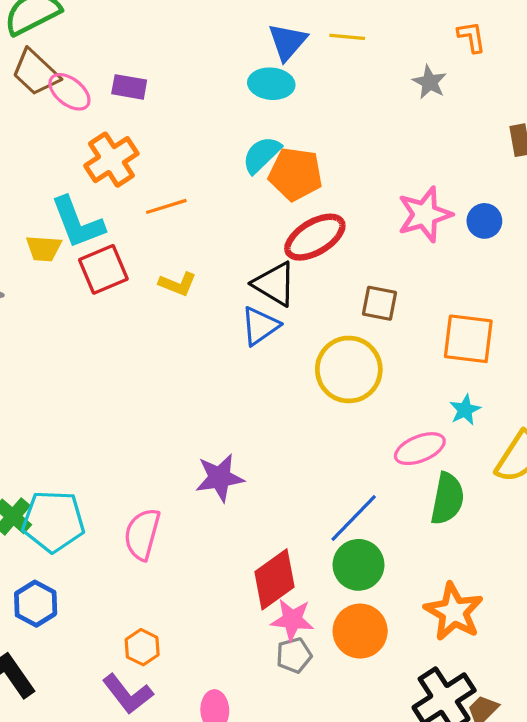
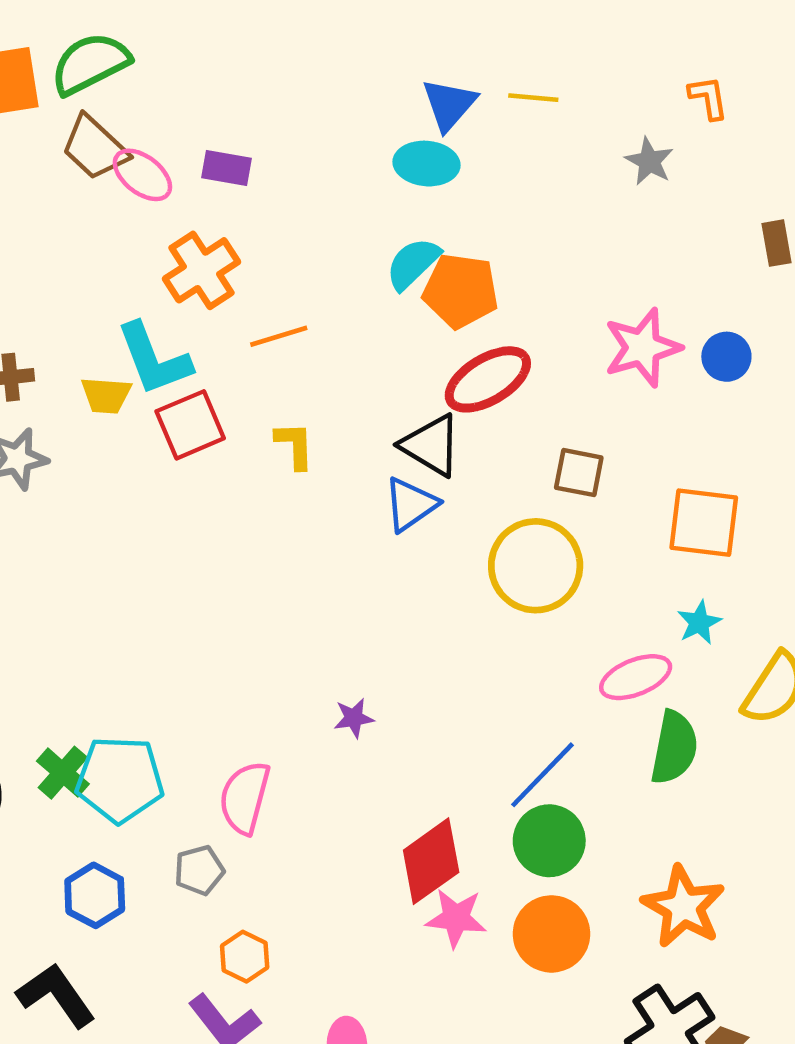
yellow L-shape: (178, 284) -> (295, 445), turned -114
purple star: (220, 478) -> (354, 718), size x0.6
gray pentagon: (294, 655) -> (199, 870), moved

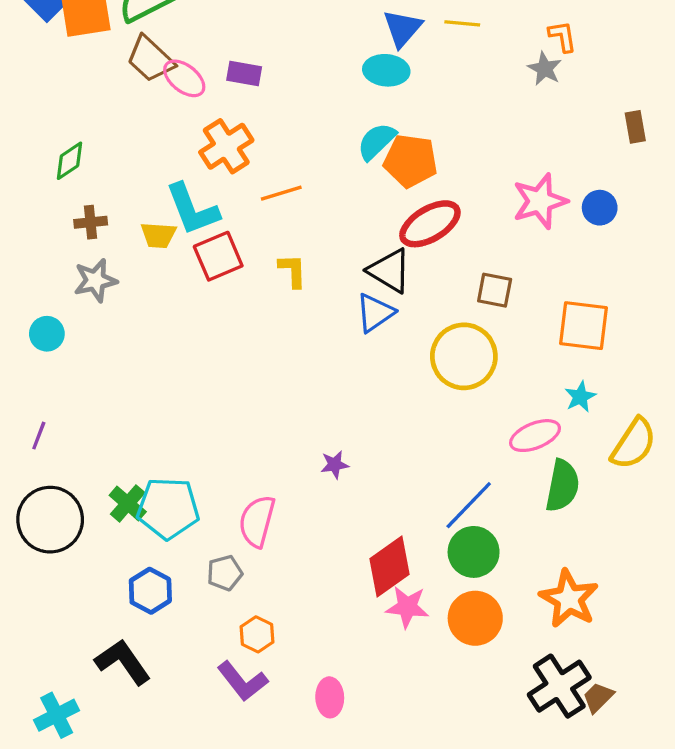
orange L-shape: (708, 98) -> (562, 36), moved

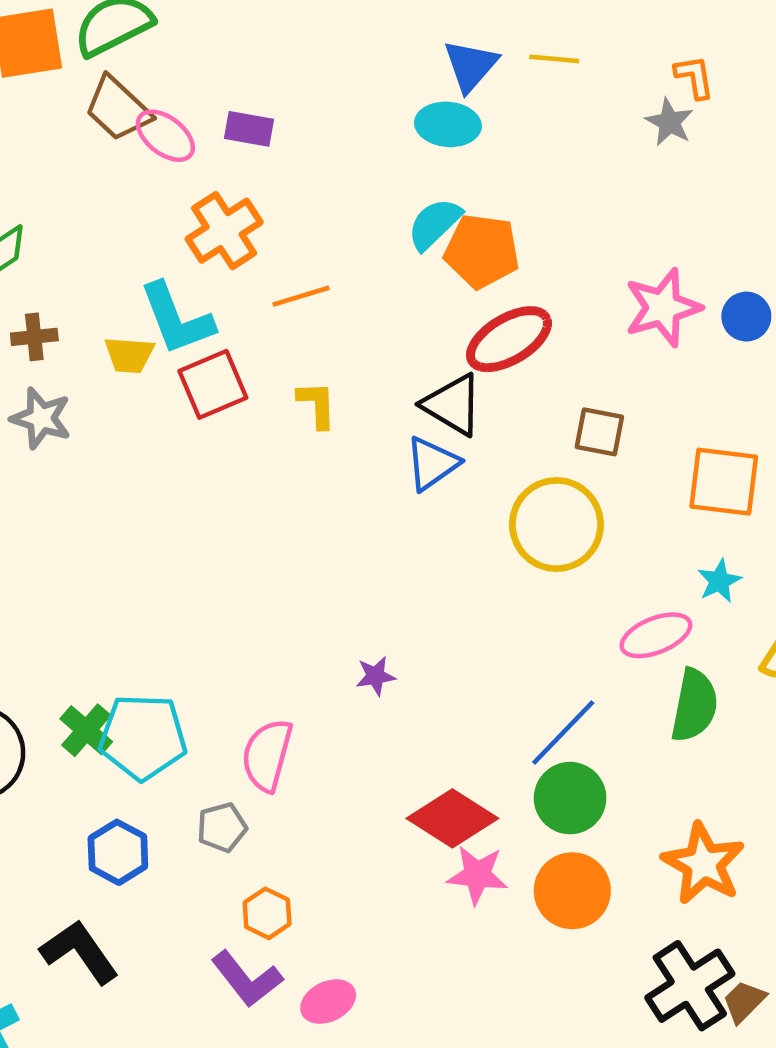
gray star: (95, 280) -> (41, 418), turned 30
red diamond: (390, 566) -> (452, 818), turned 68
pink ellipse: (330, 697) -> (328, 1002), moved, turned 66

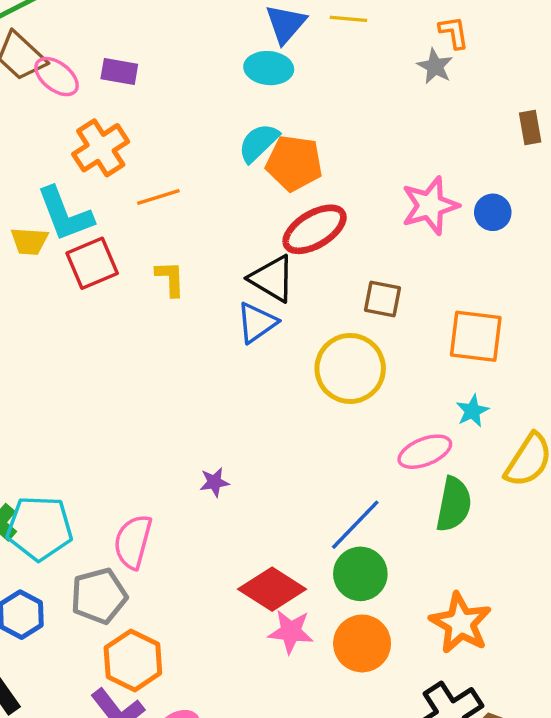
gray pentagon: (222, 827) -> (99, 596), size x1.5
orange hexagon: (267, 913) -> (133, 660), size x1.6

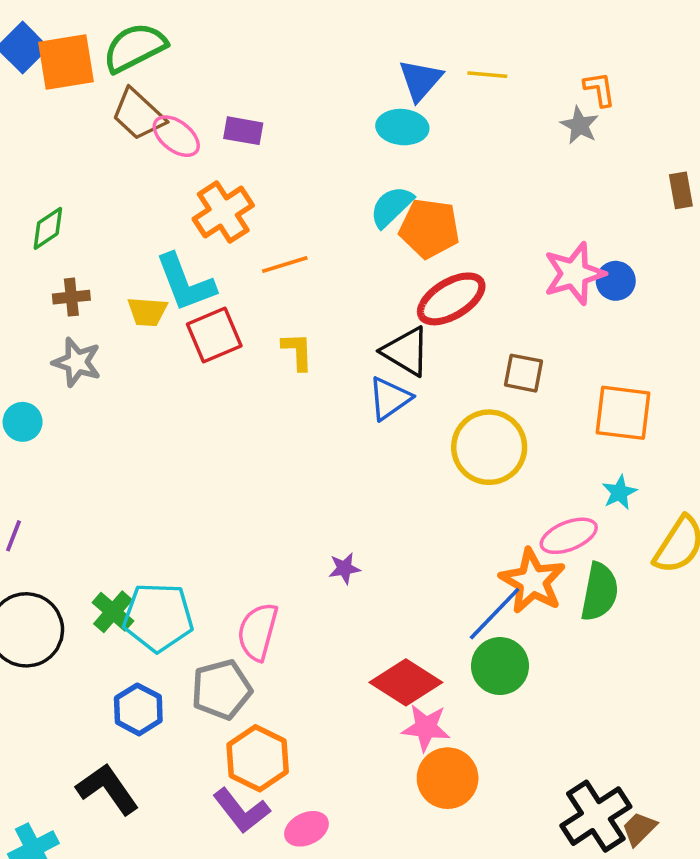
blue circle: (493, 212) -> (616, 281), moved
orange star: (460, 623) -> (533, 581), moved
orange circle: (362, 643) -> (448, 778), moved

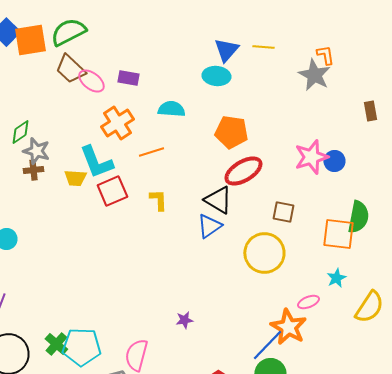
gray star: (580, 125) -> (314, 75), size x1.5
cyan semicircle: (391, 207) -> (171, 109), moved, turned 48
gray star: (77, 362) -> (36, 151), moved
pink ellipse: (569, 536) -> (308, 302), size x0.7
green semicircle: (599, 592) -> (358, 217), moved

